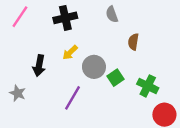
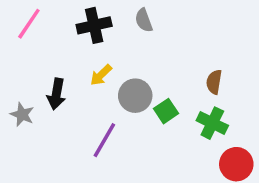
gray semicircle: (112, 14) -> (144, 20), moved
brown semicircle: (133, 42) -> (214, 82), moved
gray star: (18, 93) -> (22, 114), moved

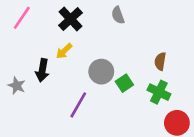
gray semicircle: (144, 20) -> (118, 15), moved
black cross: (94, 25) -> (71, 19), turned -30
yellow arrow: (101, 75) -> (64, 51), moved

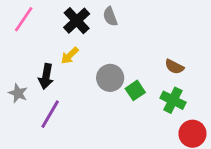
gray semicircle: (118, 15) -> (110, 16), moved
brown semicircle: (160, 61) -> (174, 67), turned -72
purple line: (78, 105) -> (50, 114), moved

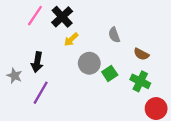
gray semicircle: (110, 16) -> (114, 35), moved
pink line: (24, 19) -> (35, 16), moved
yellow arrow: (70, 56) -> (71, 39), moved

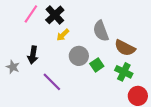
gray semicircle: (114, 35) -> (101, 31), size x1.5
brown semicircle: (141, 54) -> (125, 48), size x1.5
purple line: (41, 93) -> (52, 82), moved, turned -75

